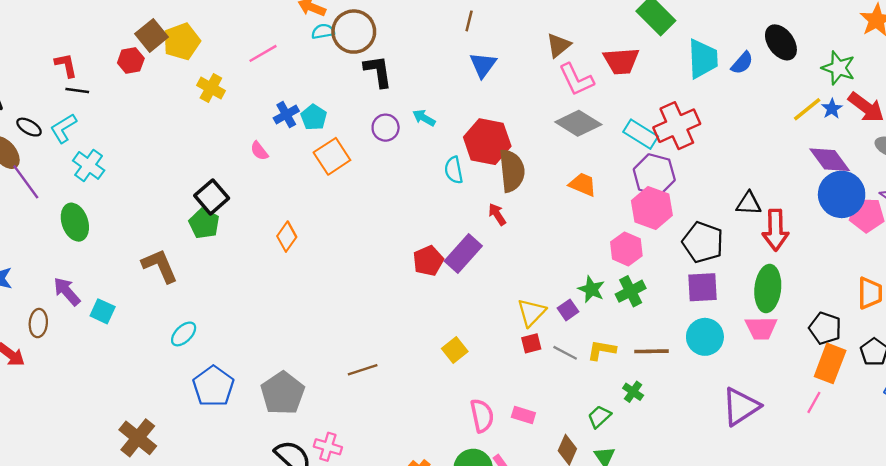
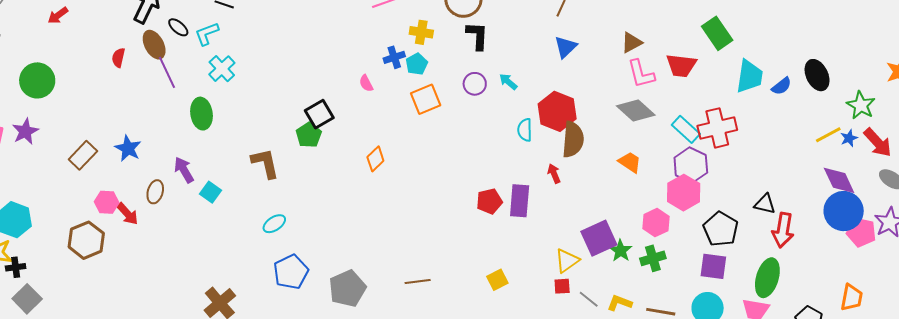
yellow cross: (211, 88) -> (421, 32), moved, turned -30
purple rectangle: (463, 253) -> (520, 201), turned -48
purple square: (568, 310) -> (599, 238), moved, size x2.0

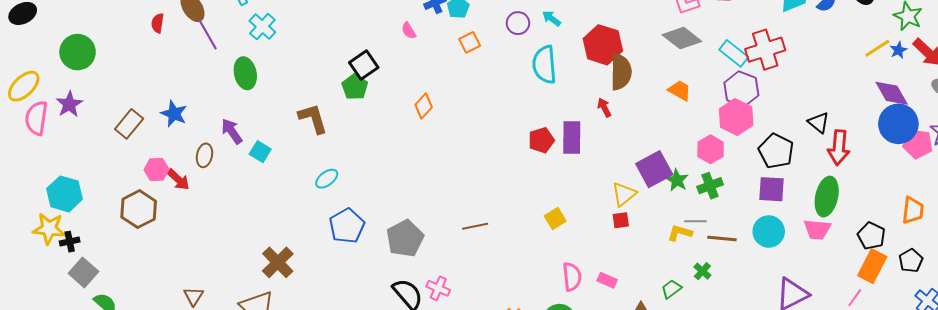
orange square: (426, 99) -> (470, 42), size x0.7
cyan semicircle: (525, 130) -> (544, 65), moved, size x1.6
black triangle: (765, 204) -> (819, 123), turned 30
gray line: (589, 299) -> (695, 221), moved, turned -35

